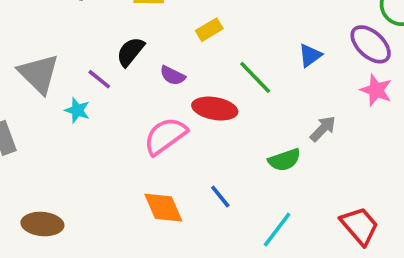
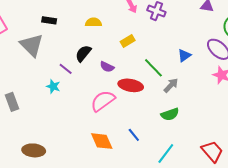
gray triangle: (39, 74) -> (32, 45), moved
gray arrow: (323, 129) -> (171, 85), moved

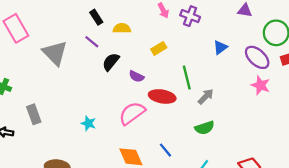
black rectangle: (49, 20) -> (96, 17), moved, turned 48
blue triangle: (184, 55) -> (220, 47), moved
green line: (153, 68) -> (187, 77), turned 30
purple line: (66, 69) -> (92, 42), moved
cyan star: (53, 86) -> (88, 123), moved

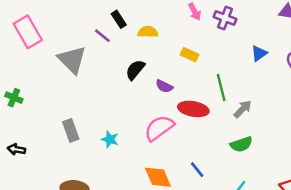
purple line: (92, 42) -> (102, 36), moved
yellow rectangle: (159, 48) -> (190, 55), turned 56
gray rectangle: (34, 114) -> (71, 130), moved

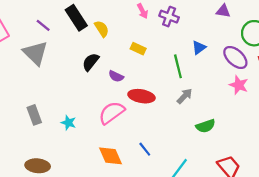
black rectangle: (119, 19) -> (76, 18), size x1.6
yellow semicircle: (148, 32) -> (102, 29), turned 56
purple line: (102, 36) -> (43, 25), moved
green line: (221, 87) -> (178, 66), moved
green semicircle: (241, 144) -> (206, 126), moved

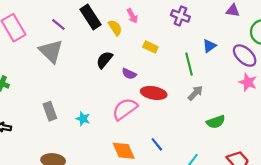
pink arrow: (143, 11) -> (132, 16), moved

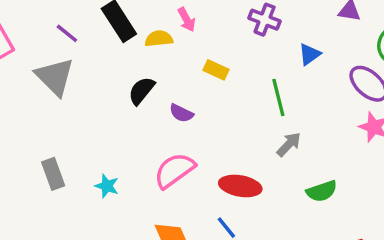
yellow semicircle: (115, 28) -> (159, 39), turned -63
blue triangle: (209, 46) -> (310, 54), moved
red ellipse: (154, 93) -> (240, 186), moved

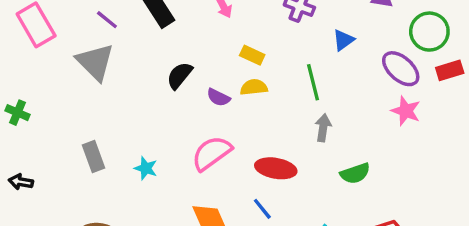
yellow semicircle: (159, 39) -> (254, 87), moved
gray arrow: (289, 144) -> (323, 128), turned -36

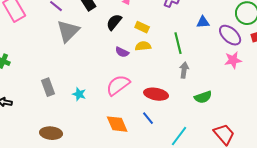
blue triangle: (343, 40) -> (203, 22), moved, turned 32
gray triangle: (95, 62) -> (68, 31), moved, turned 30
black semicircle: (180, 75) -> (114, 22), moved
pink star: (406, 111) -> (233, 60), turned -30

